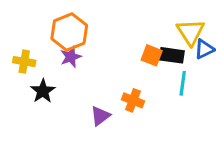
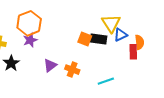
cyan line: (183, 83) -> (106, 81), moved, turned 63
purple triangle: (100, 116) -> (50, 65), moved

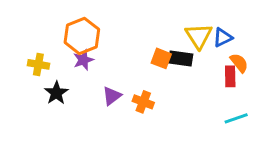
blue triangle: (121, 35) -> (223, 37), moved
orange semicircle: (139, 42) -> (239, 63), turned -32
cyan line: (106, 81) -> (236, 118), moved

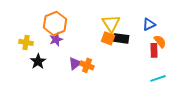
yellow triangle: (199, 36) -> (111, 23), moved
orange cross: (143, 102) -> (87, 65), moved

